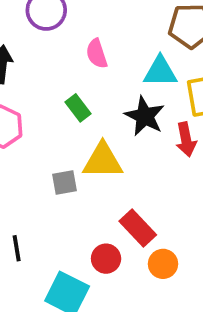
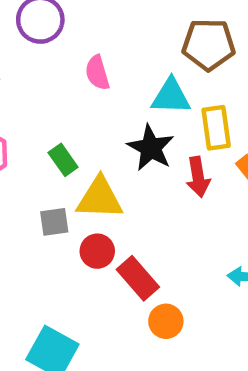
green rectangle: (78, 108) -> (63, 160), moved
red circle: (106, 259) -> (97, 251), moved

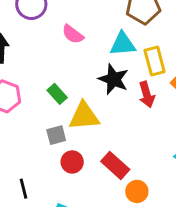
pink semicircle: (97, 73) -> (73, 34), turned -30
red circle: (97, 251) -> (72, 162), moved

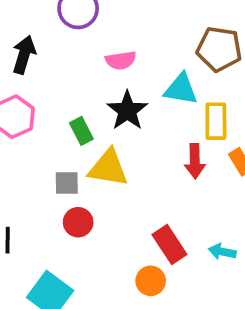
pink semicircle: (73, 34) -> (121, 60), turned -60
black star: (113, 79) -> (127, 111), moved
red rectangle: (115, 165) -> (169, 245), moved

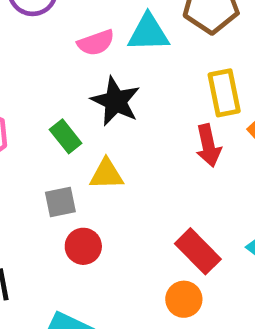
cyan triangle: (181, 89) -> (148, 33), moved
yellow triangle: (108, 168) -> (106, 174), size x0.7

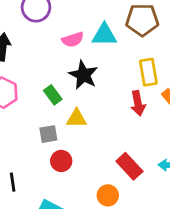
orange circle: (184, 299) -> (108, 195), moved

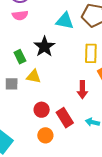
pink semicircle: (73, 40) -> (20, 15), moved
red arrow: (138, 103) -> (82, 90), moved
red circle: (61, 161) -> (42, 110), moved

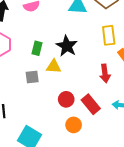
black star: (44, 47) -> (67, 46), moved
green rectangle: (20, 57) -> (37, 48), turned 48

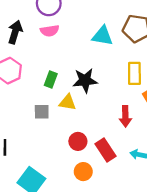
black star: (67, 46) -> (85, 80), turned 30

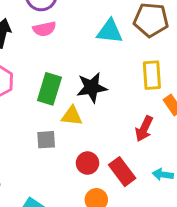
green rectangle: (51, 79) -> (49, 89), size x1.5
gray square: (42, 112) -> (46, 140), moved
red arrow: (125, 116) -> (144, 129), turned 30

